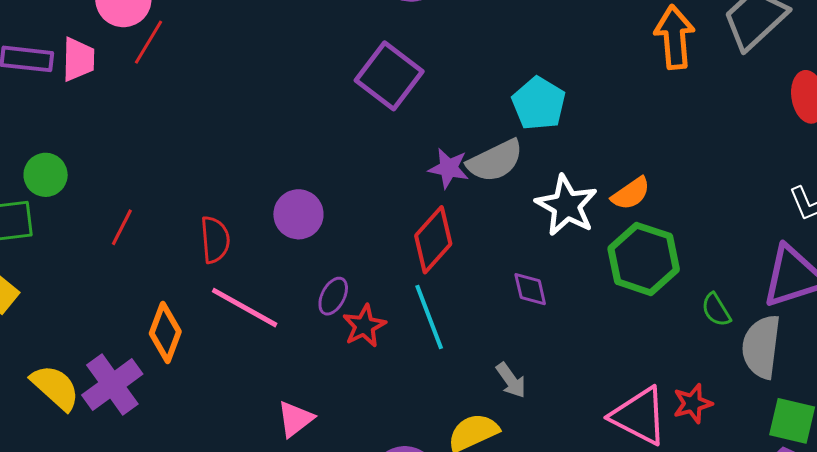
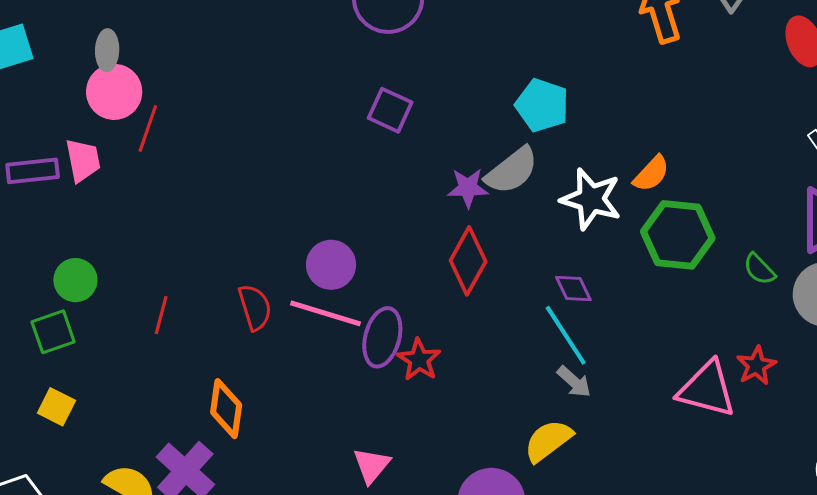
purple square: (389, 76) -> (390, 110), size x0.7
purple ellipse: (333, 296) -> (382, 337), size x1.5
pink line: (245, 308) -> (325, 313), moved
cyan line: (429, 317) -> (566, 335), moved

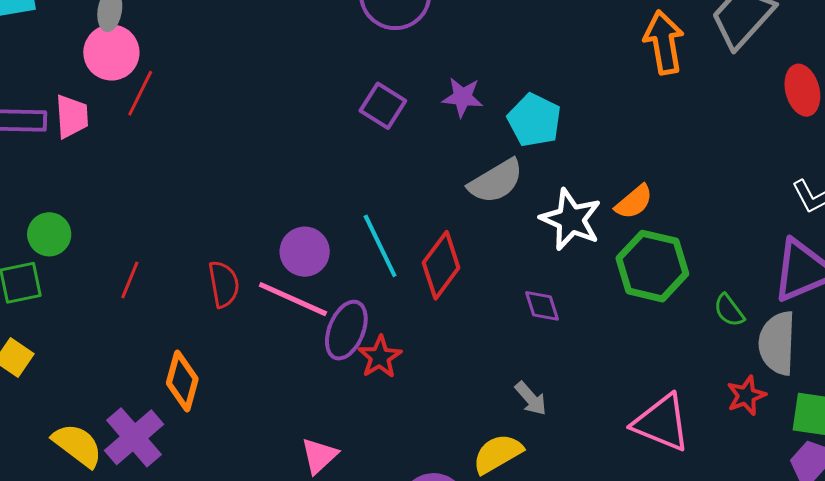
purple star: (468, 188) -> (462, 97), moved
cyan line: (566, 335) -> (380, 246), moved
red star: (756, 366) -> (746, 395), moved

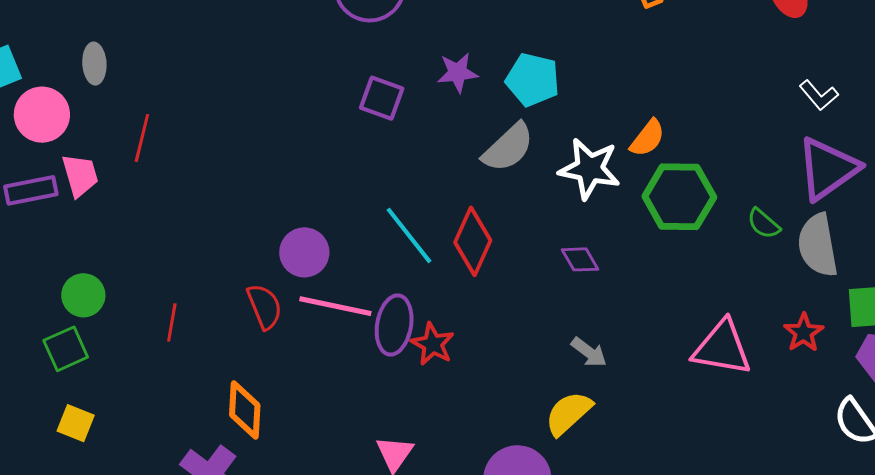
pink circle: (111, 53) -> (42, 115), moved
purple circle: (305, 252) -> (304, 252), moved
red star: (746, 395) -> (804, 333), moved

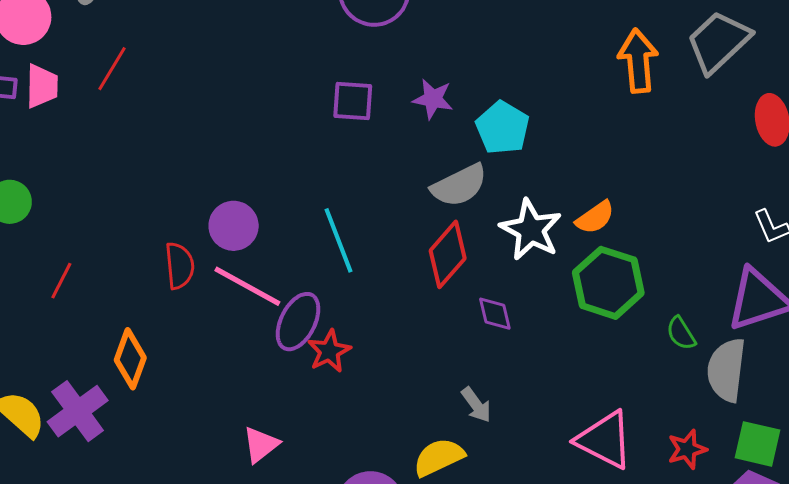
purple square: (382, 98) -> (353, 101), turned -33
red diamond: (473, 241) -> (448, 254), moved
red line: (172, 322) -> (61, 281), moved

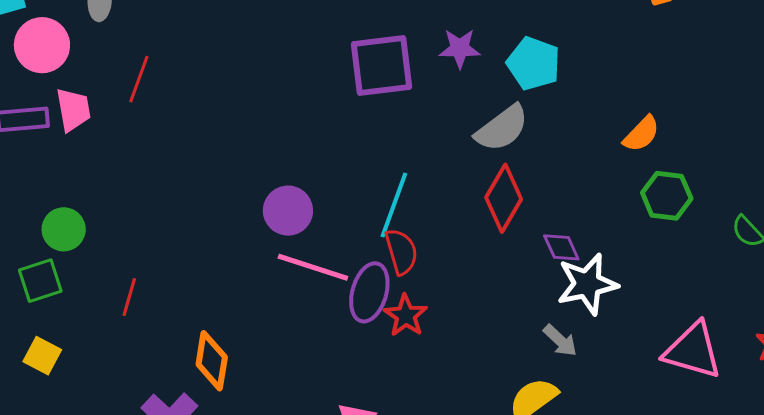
purple square: (353, 101) -> (382, 65), size x1.5
white star: (531, 230) -> (587, 284), moved, turned -30
cyan line: (339, 240) -> (394, 205), turned 52
red semicircle: (180, 266) -> (401, 252), moved
green hexagon: (608, 283) -> (667, 196), size x0.7

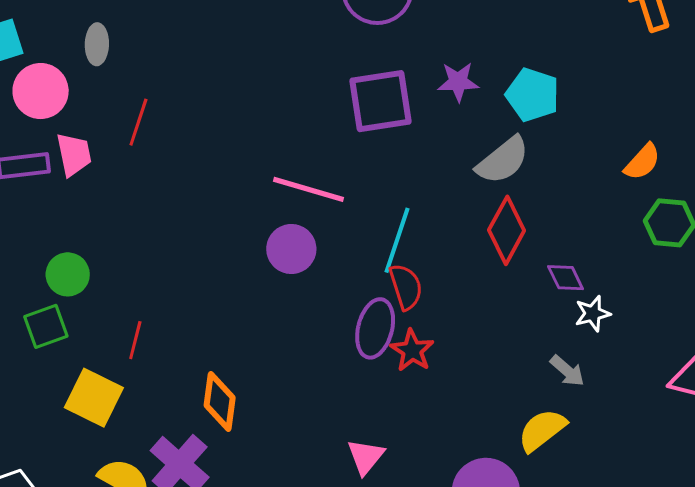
pink line: (313, 267) -> (309, 189), moved
white star: (587, 284) -> (593, 314), size x0.6
yellow square: (42, 356) -> (94, 398), moved, size x1.5

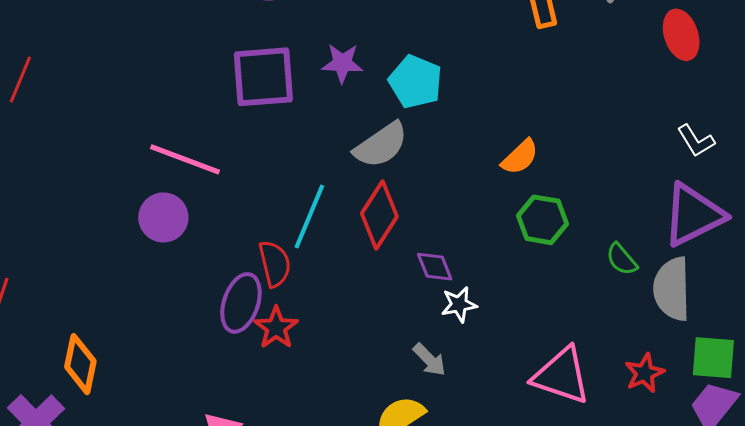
cyan line: (397, 240) -> (309, 216), moved

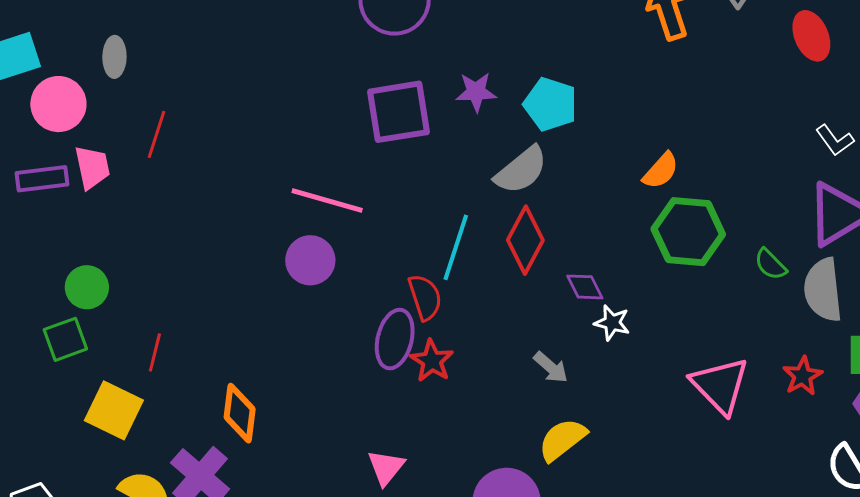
green hexagon: (542, 220) -> (688, 232), size x1.4
white star: (459, 304) -> (612, 323), turned 30
gray arrow: (429, 360) -> (551, 367), moved
pink triangle: (562, 376) -> (720, 385), turned 32

